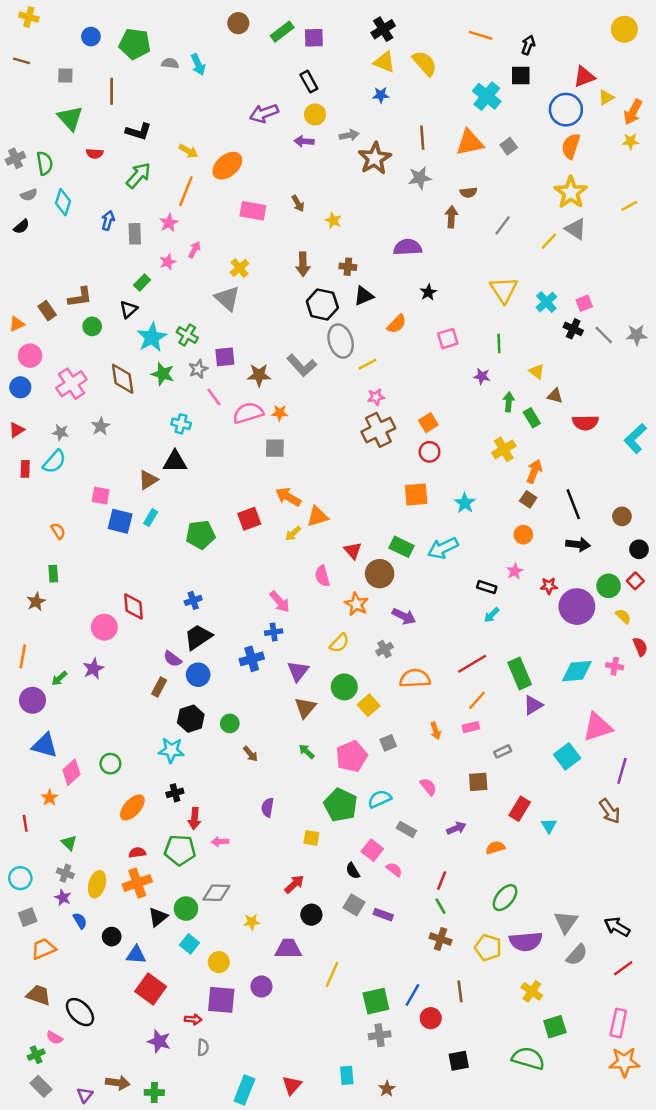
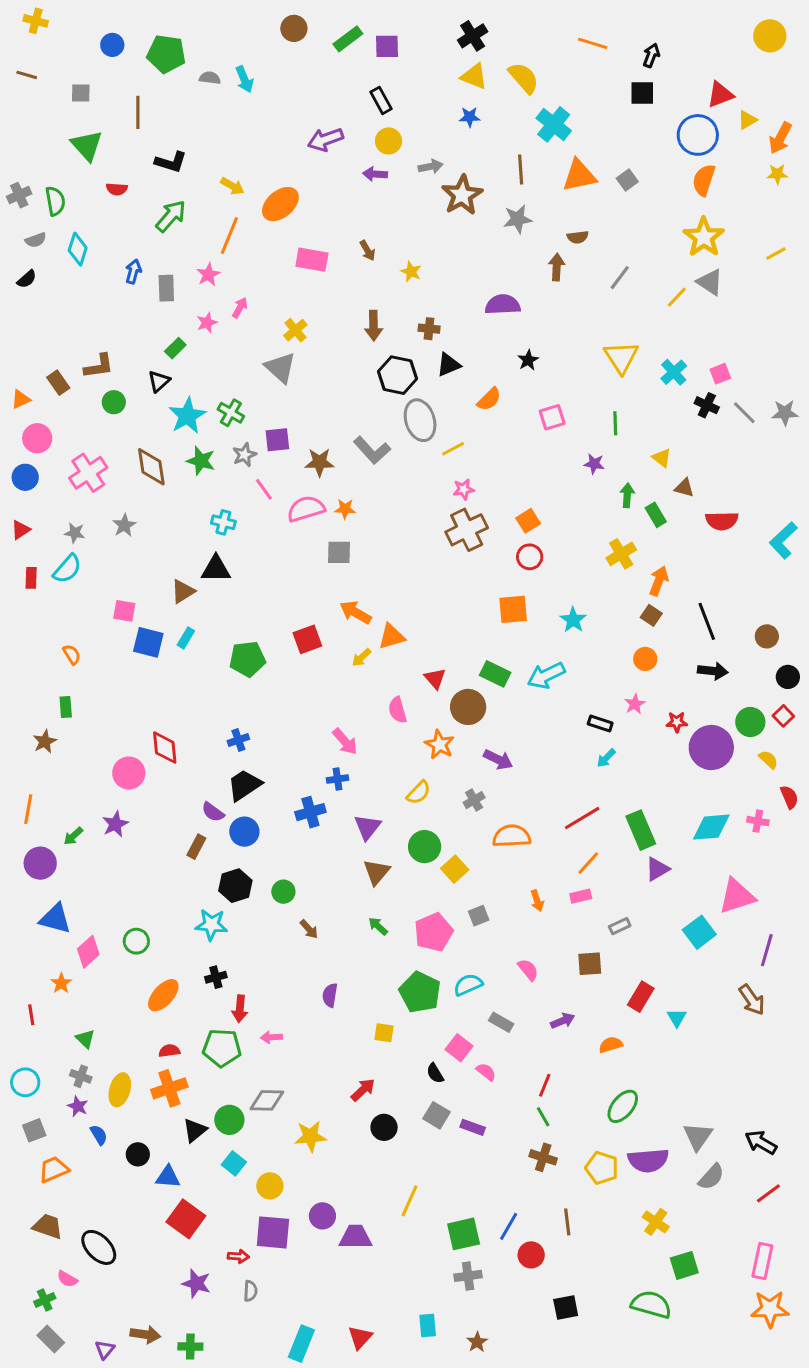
cyan cross: (487, 96) -> (554, 124), moved
yellow star: (252, 922) -> (310, 1136), size x1.5
purple trapezoid: (288, 949) -> (355, 1237), moved

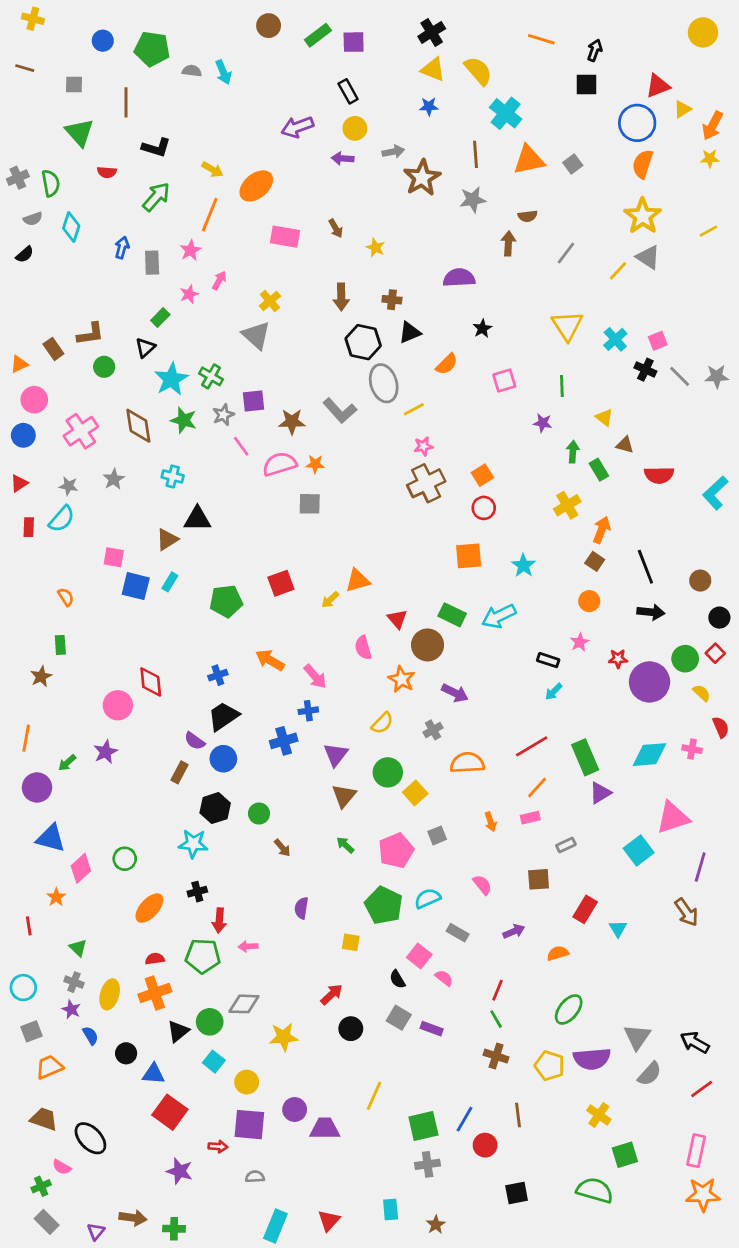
cyan cross: (223, 522) -> (173, 476), moved
orange arrow: (355, 612) -> (270, 660), moved
gray semicircle: (250, 1291) -> (255, 1177), moved, turned -96

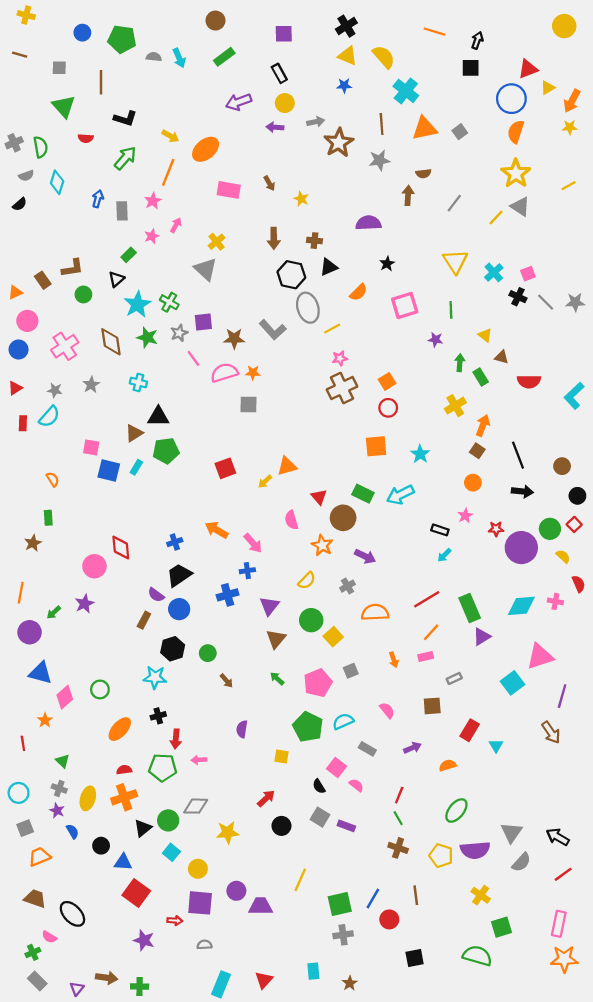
green rectangle: (318, 35) -> (224, 57), moved
pink square: (504, 380) -> (405, 305), size x1.4
green pentagon: (226, 601) -> (166, 451), moved

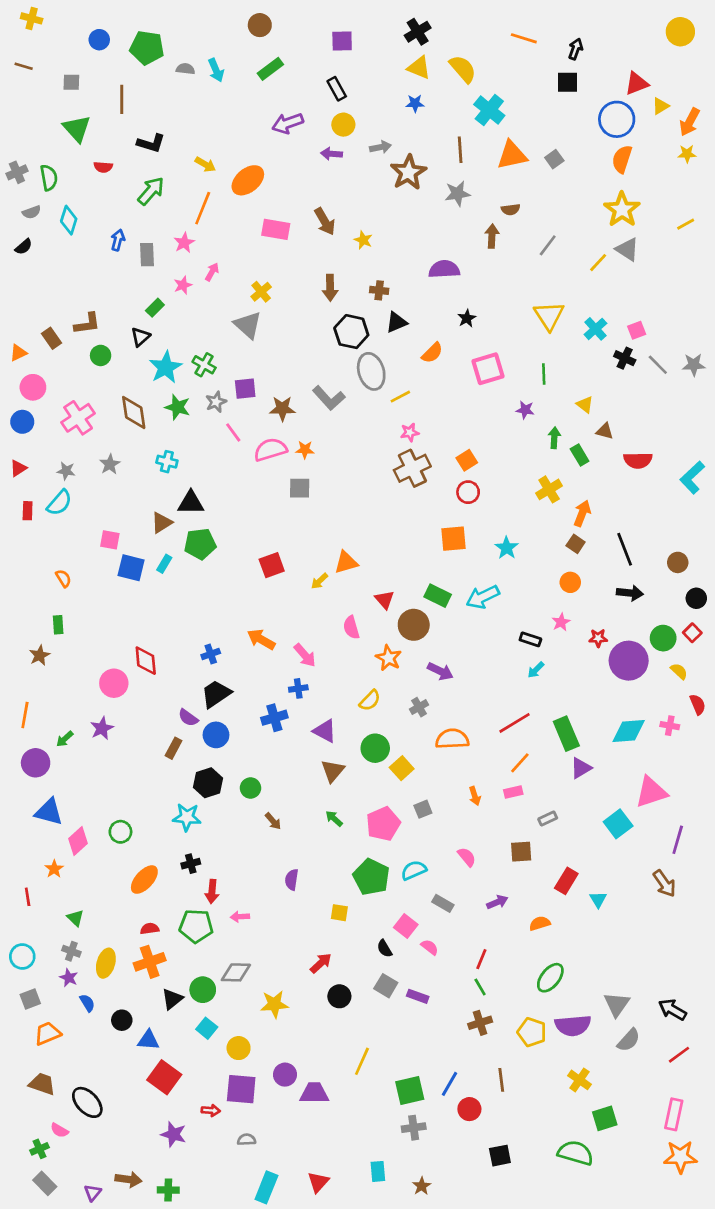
brown arrow: (269, 183) -> (325, 221), size x1.5
purple triangle: (269, 606) -> (325, 731), turned -40
brown cross: (398, 848) -> (480, 1023), turned -36

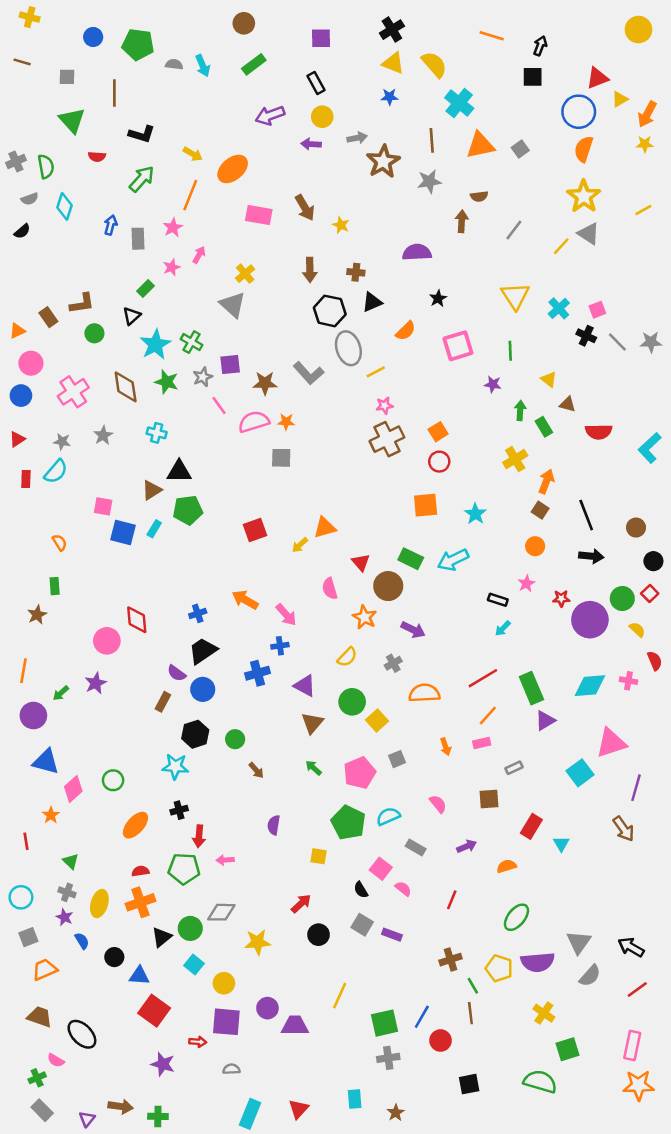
green line: (480, 987) -> (473, 986), moved

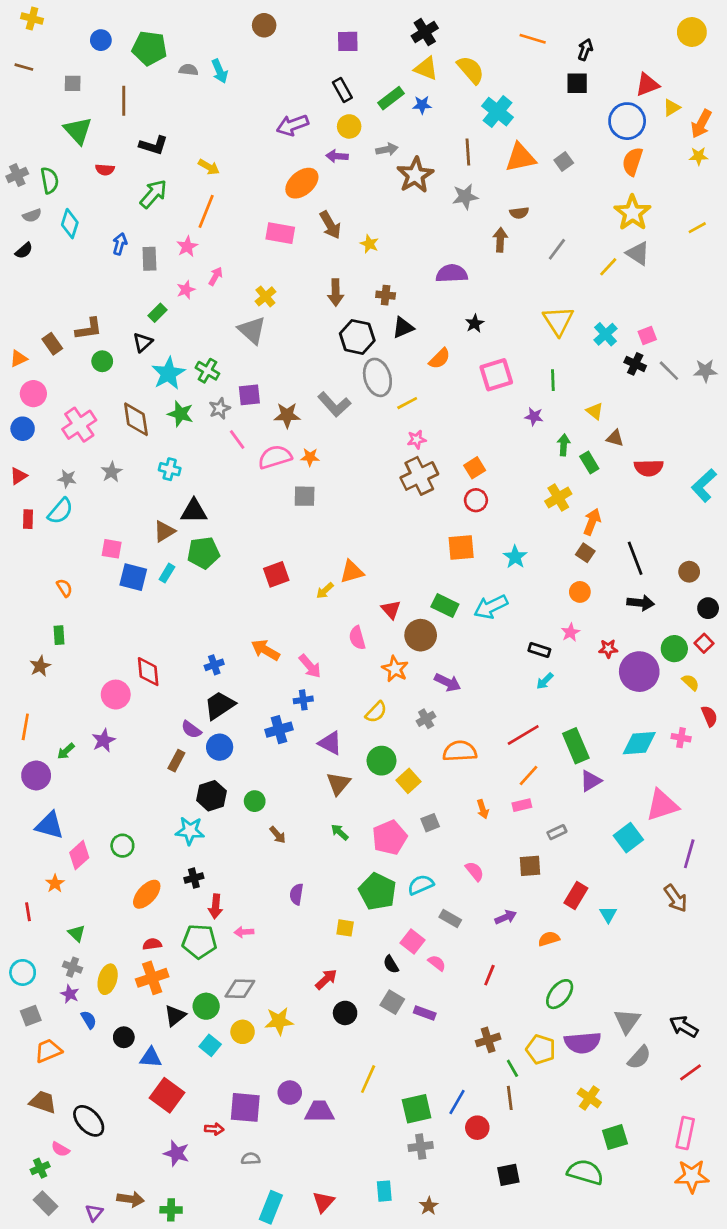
green rectangle: (254, 64) -> (391, 98), moved
orange ellipse: (233, 169) -> (302, 183), moved
yellow circle: (224, 983) -> (243, 1032), moved

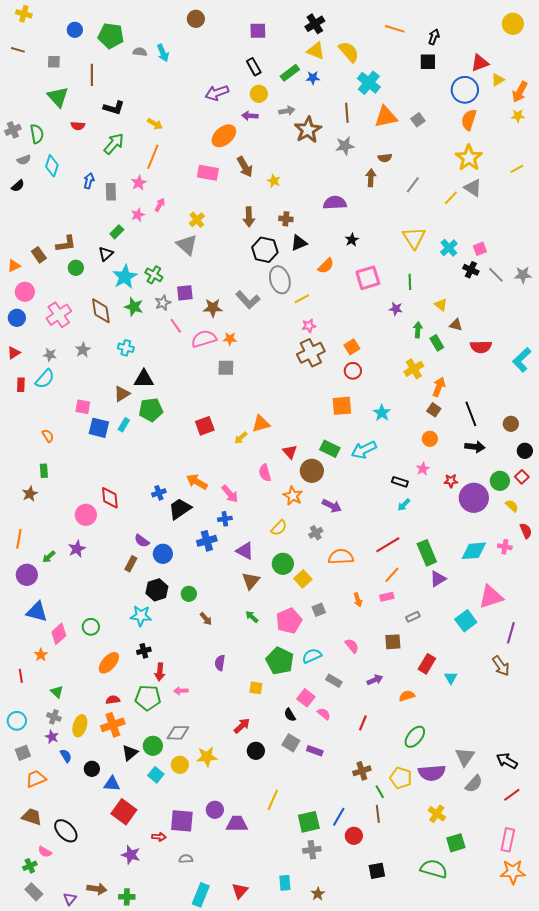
black trapezoid: (220, 705) -> (180, 509), moved

